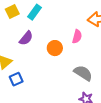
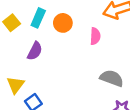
orange circle: (55, 48) -> (63, 23), moved

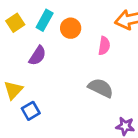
gray semicircle: (112, 78) -> (101, 88), moved

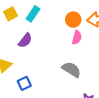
orange circle: (71, 28) -> (73, 20), moved
blue square: (31, 111) -> (24, 83), moved

